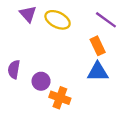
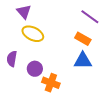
yellow ellipse: (58, 20) -> (33, 34), moved
orange rectangle: (98, 46) -> (83, 39), turned -35

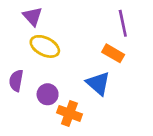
purple line: (90, 17) -> (123, 23), turned 42
blue triangle: (83, 61) -> (98, 83), moved, turned 42

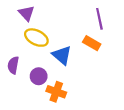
blue triangle: (98, 83) -> (62, 55), moved

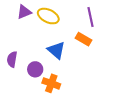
purple triangle: (26, 13) -> (24, 12), turned 49
yellow ellipse: (36, 38) -> (48, 16), moved

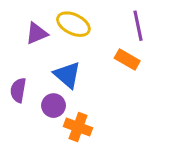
purple triangle: (24, 12) -> (37, 33), moved
blue triangle: (56, 50) -> (67, 75), moved

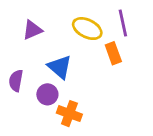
yellow ellipse: (73, 24) -> (87, 29), moved
orange rectangle: (127, 59) -> (113, 53), turned 40

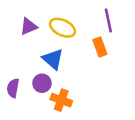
yellow ellipse: (87, 29) -> (62, 28), moved
purple semicircle: (16, 81) -> (13, 88), moved

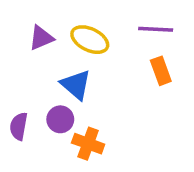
purple line: (108, 20) -> (156, 29), turned -75
orange rectangle: (100, 47) -> (161, 71), moved

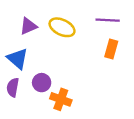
orange rectangle: (161, 71) -> (111, 49), turned 36
blue triangle: (76, 85) -> (18, 59), moved

